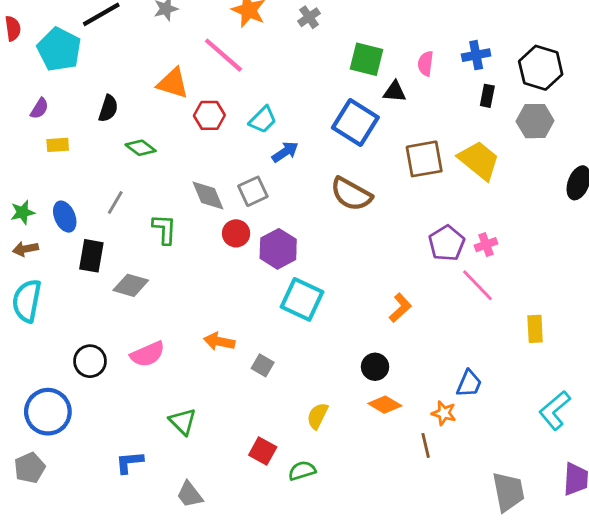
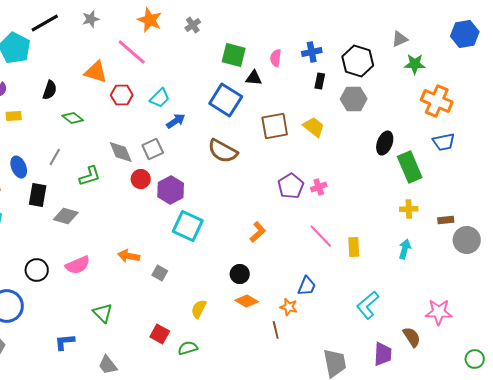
yellow trapezoid: (479, 160) -> (314, 127), size x0.7
green L-shape: (164, 229) -> (90, 176), turned 70
pink line: (478, 285) -> (321, 236), moved

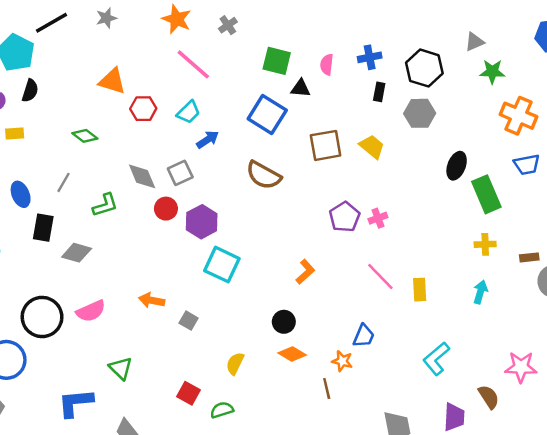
pink line: (132, 52) -> (193, 64), moved
black semicircle: (50, 90) -> (30, 91), moved
black circle: (37, 270) -> (42, 317), size x1.5
blue L-shape: (65, 342) -> (75, 403), size x1.5

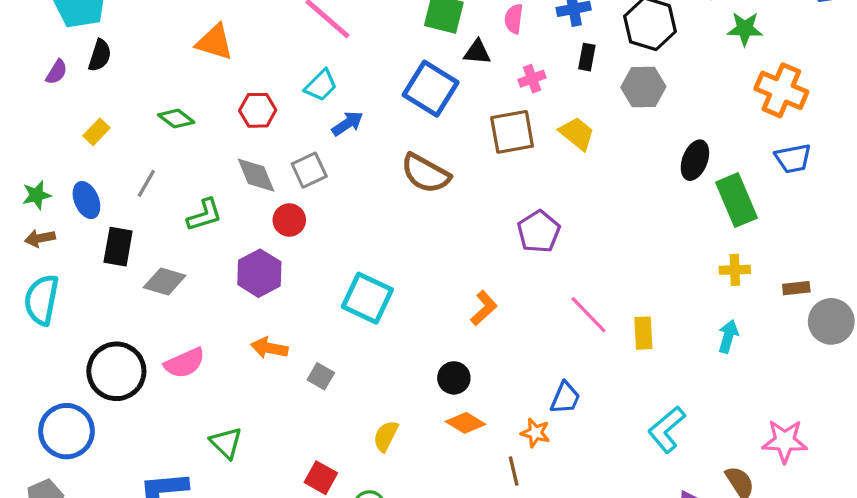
red hexagon: (143, 109) -> (258, 110), moved
yellow rectangle: (15, 134) -> (96, 132), moved, turned -42
pink cross: (378, 218) -> (532, 79), moved
purple hexagon: (202, 222) -> (259, 273), moved

